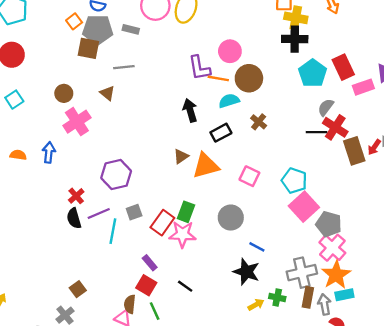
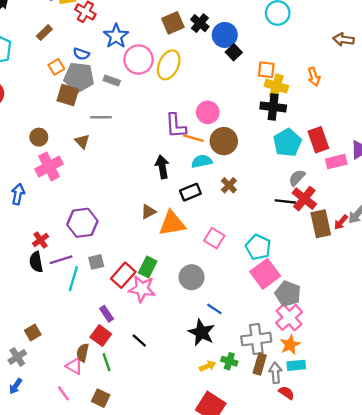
orange star: (336, 275) -> (290, 345), size x0.7

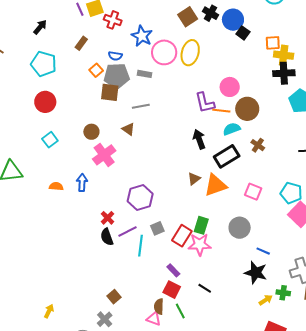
black rectangle: (190, 192) -> (227, 156), size x1.4

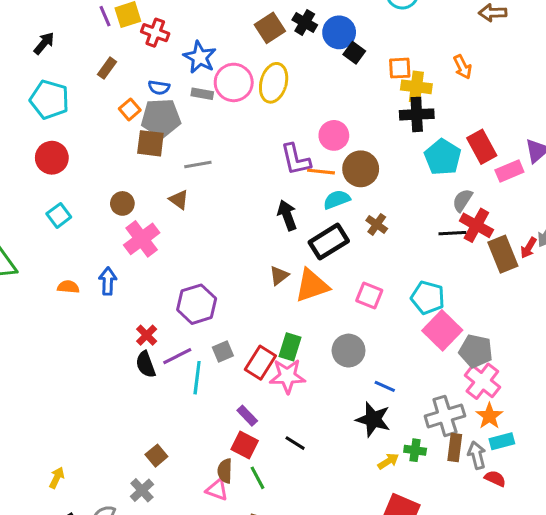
gray rectangle: (145, 74) -> (202, 94), moved

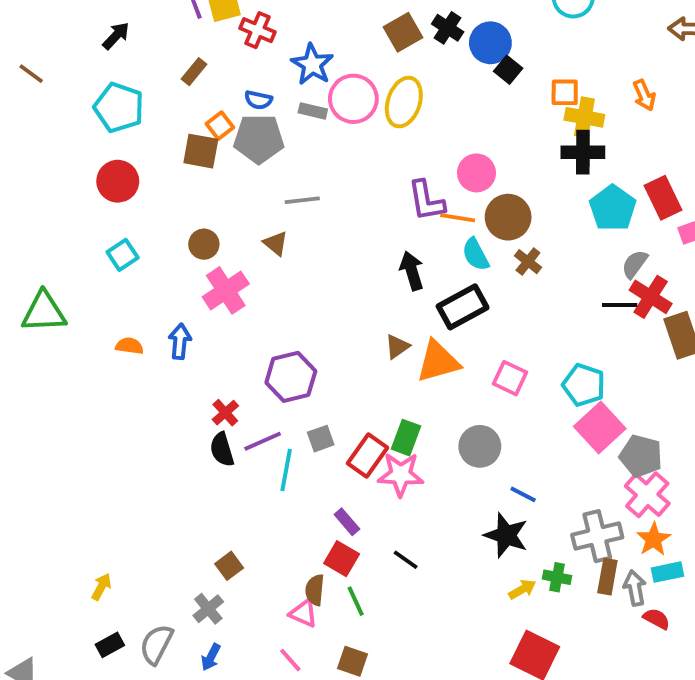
brown square: (150, 143) -> (201, 151), moved
cyan semicircle: (337, 200) -> (476, 254), turned -100
brown cross: (377, 224) -> (528, 262), moved

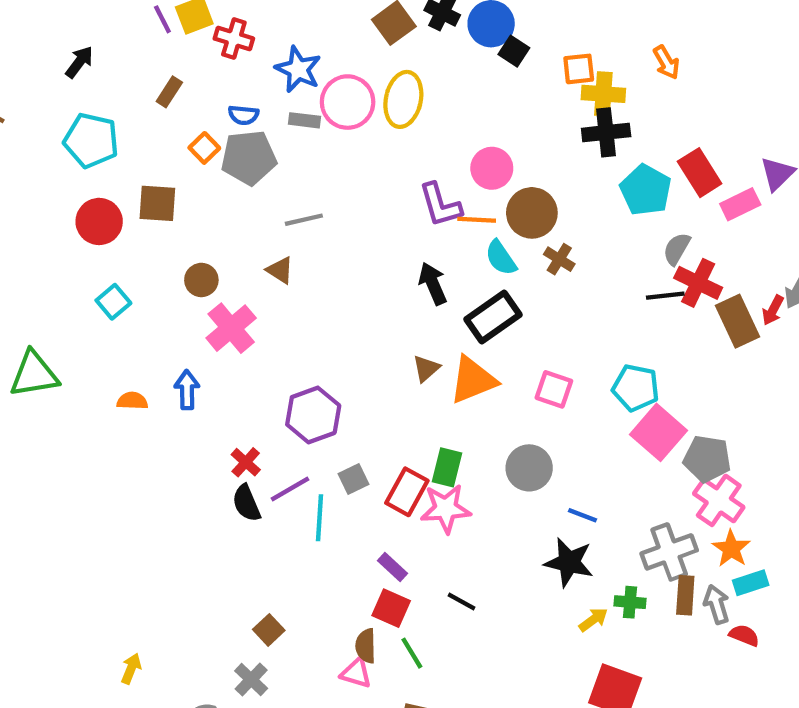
brown square: (201, 151) -> (157, 203), moved

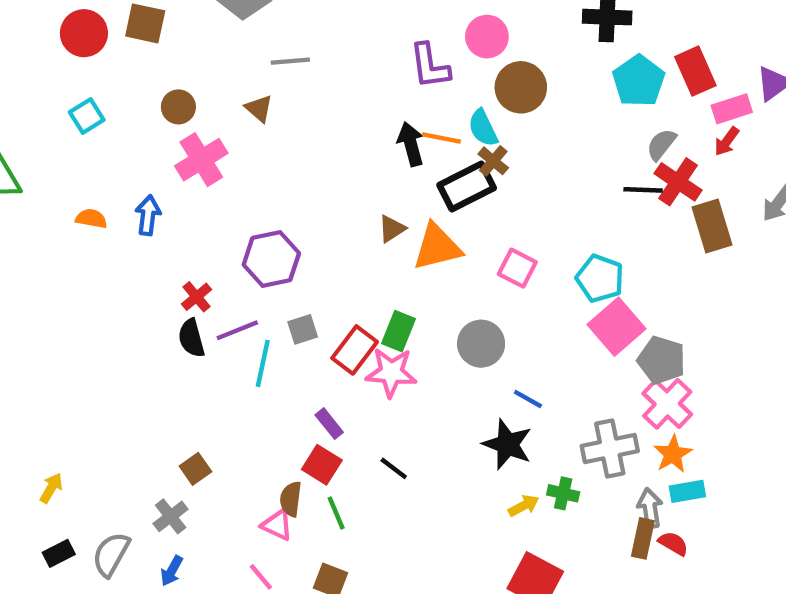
orange line: (477, 220) -> (441, 138), moved
brown cross: (559, 259) -> (493, 161), moved
red arrow: (773, 310) -> (727, 141), moved
brown rectangle: (685, 595) -> (643, 538), moved

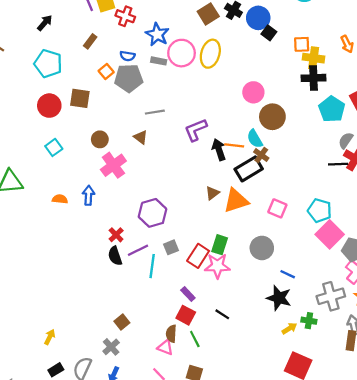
purple L-shape: (430, 66) -> (196, 130), moved, turned 80

